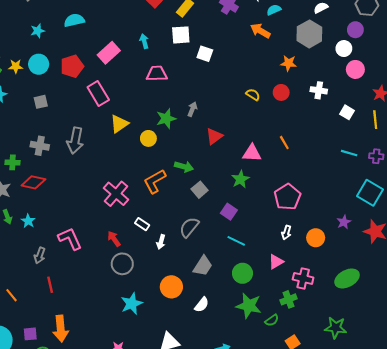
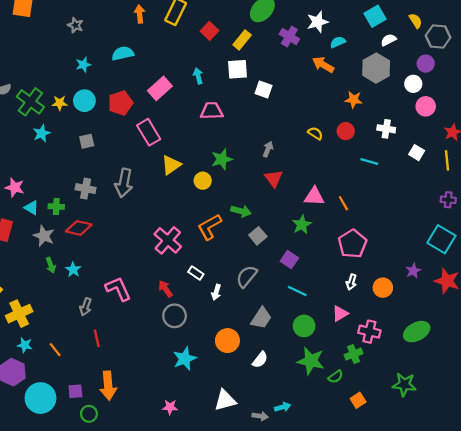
gray arrow: (192, 109) -> (268, 149), moved
red triangle: (214, 136) -> (274, 178), turned -30
orange line: (284, 143) -> (343, 203), moved
cyan line: (349, 153) -> (369, 162), moved

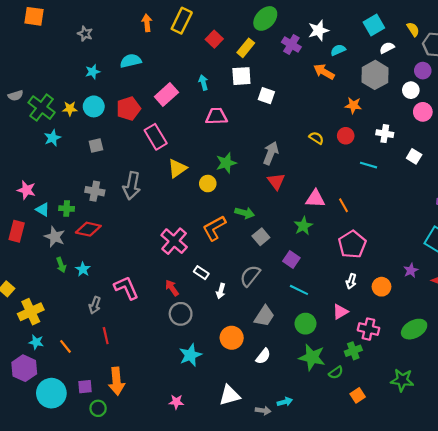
gray arrow: (268, 149) -> (271, 153), size x1.5

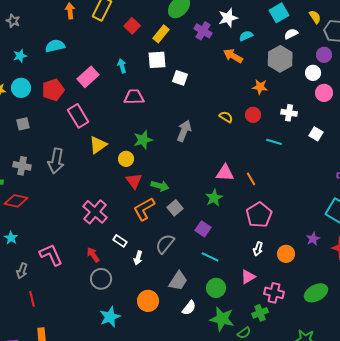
red triangle: (276, 181) -> (134, 181), moved
orange L-shape: (214, 228) -> (144, 209), moved
white semicircle: (263, 356) -> (189, 308), moved

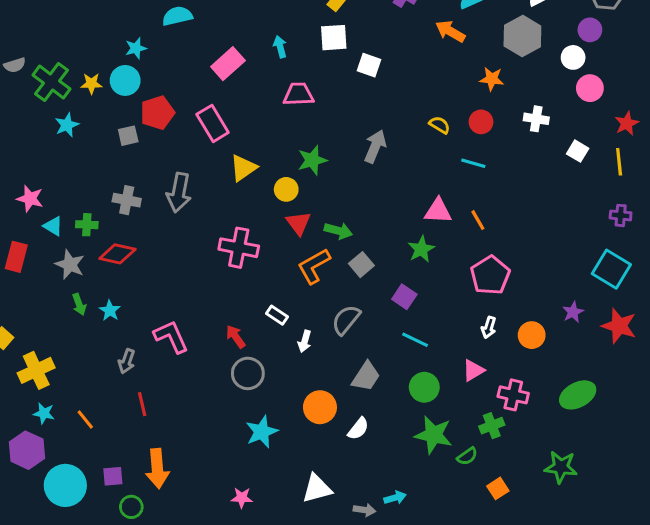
cyan star: (20, 56) -> (136, 48), moved
red pentagon: (53, 90) -> (157, 113), moved
cyan line: (274, 142) -> (473, 163), moved
pink cross: (95, 212) -> (239, 248), moved, turned -30
white semicircle: (189, 308) -> (358, 429), moved

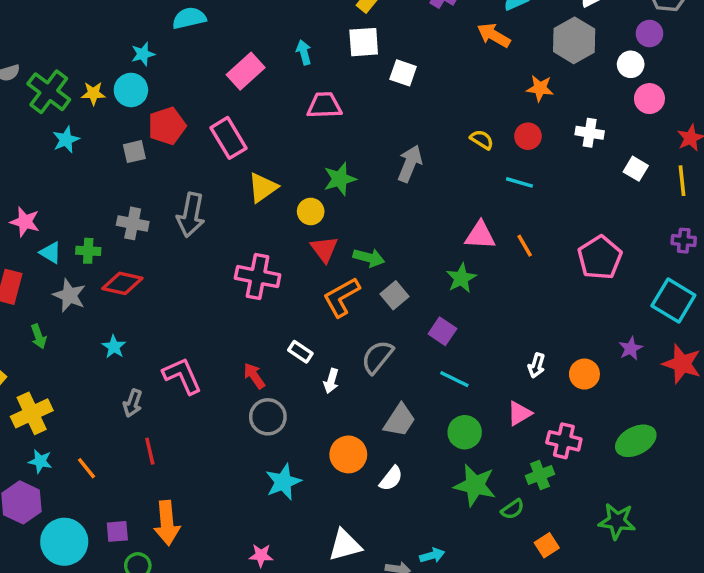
pink pentagon: (490, 275) -> (600, 258), moved
green arrow: (79, 304) -> (39, 336), moved

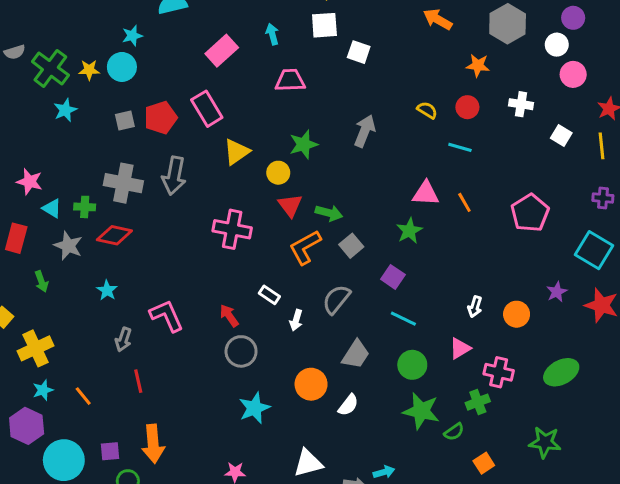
red pentagon: (167, 126) -> (161, 118), moved
gray cross: (133, 223) -> (123, 183), size x1.4
cyan star: (40, 461) -> (43, 390), turned -30

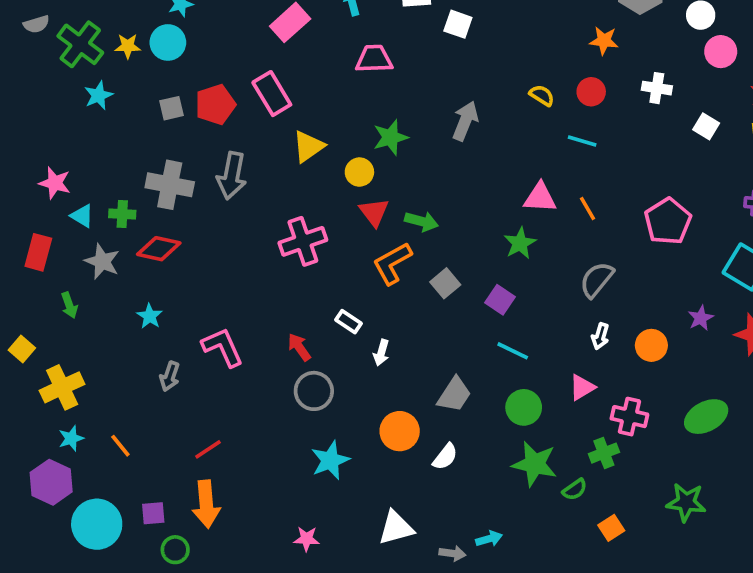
pink cross: (232, 229) -> (303, 241), turned -30
gray square: (351, 246) -> (445, 283), moved
gray semicircle: (336, 299) -> (597, 280), moved
red line: (138, 381) -> (208, 449), moved, turned 70

